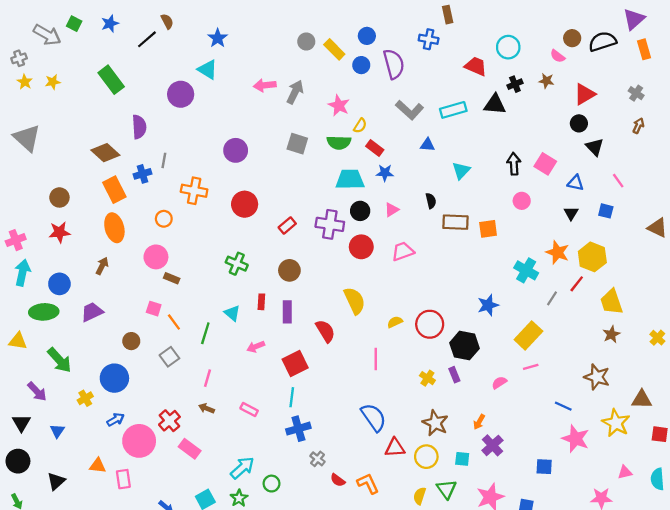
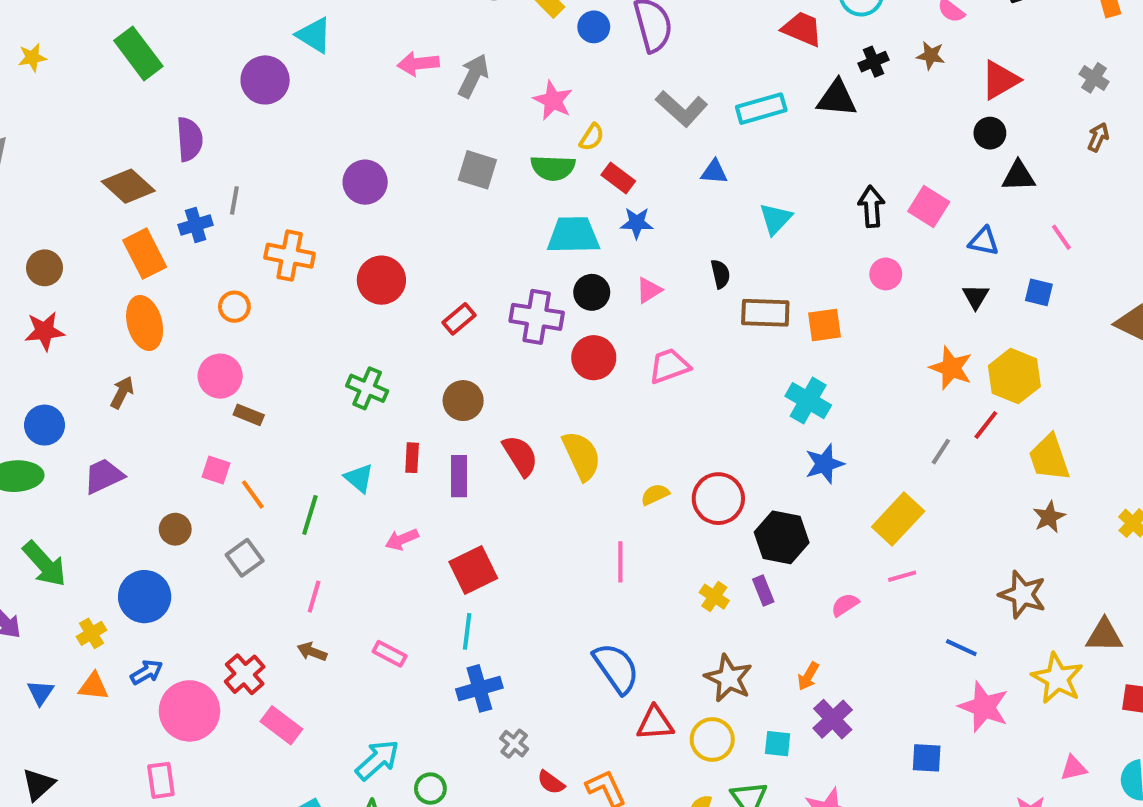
black triangle: (595, 147) -> (1018, 176), turned -48
cyan cross: (526, 270) -> (808, 401), moved
red semicircle: (325, 331) -> (520, 456), moved
orange triangle: (98, 466) -> (94, 686), moved

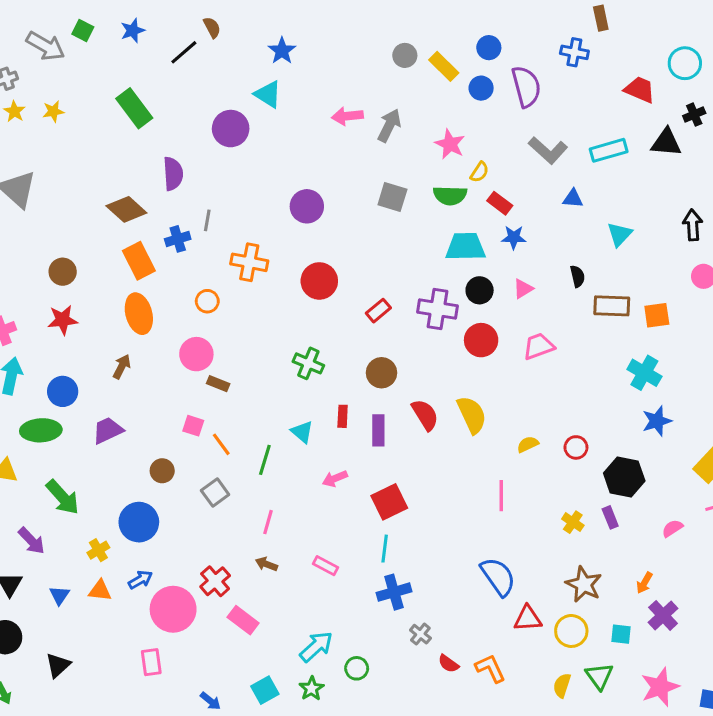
red circle: (718, 499) -> (576, 447), size x0.6

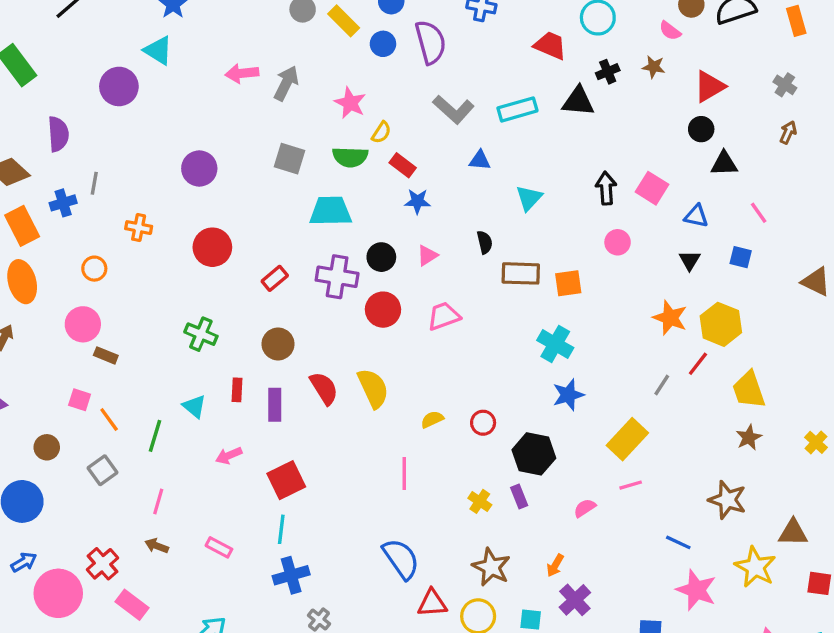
cyan trapezoid: (466, 247) -> (330, 211), moved
orange cross: (249, 262) -> (139, 228), size x0.7

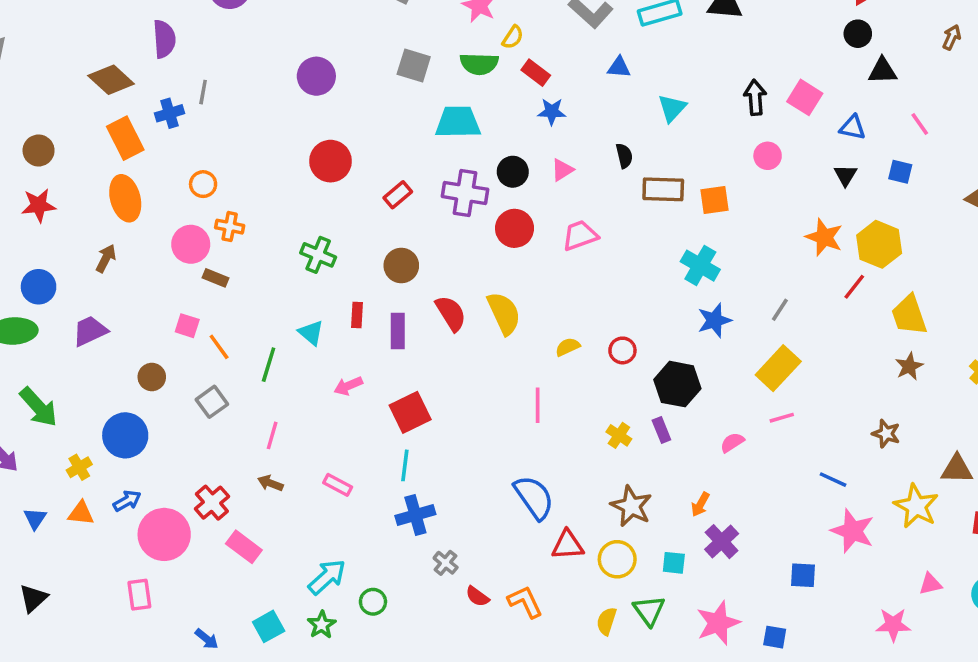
orange cross: (139, 228) -> (230, 227), moved
gray line: (662, 385) -> (780, 310), moved
brown star: (727, 500) -> (886, 434), size x0.7

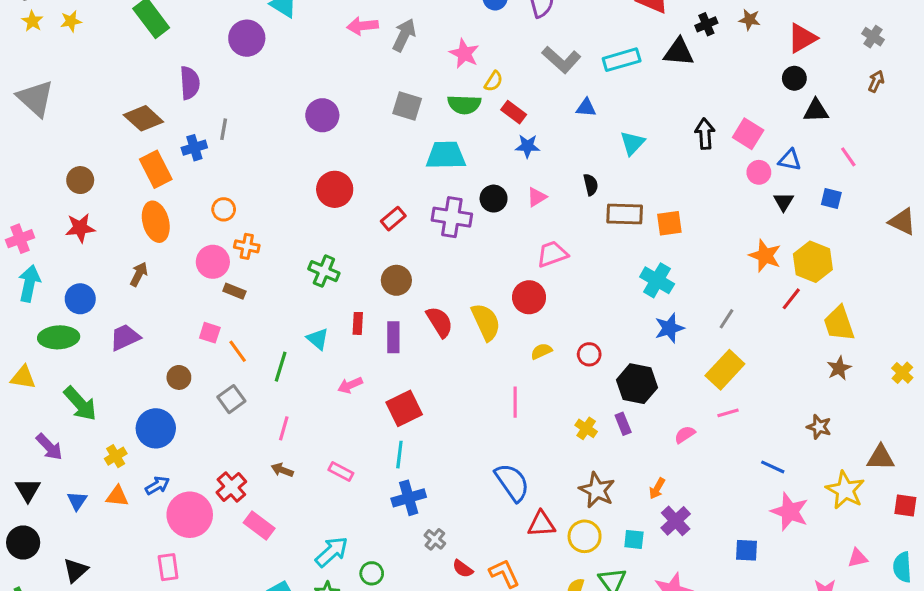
pink circle: (768, 156) -> (759, 172), moved
red circle: (515, 228) -> (529, 297), moved

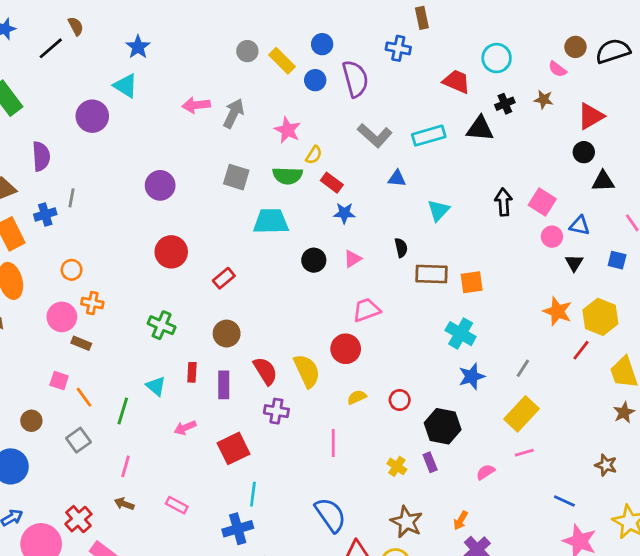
purple cross: (452, 217) -> (276, 411), moved, size x0.7
cyan line: (399, 455) -> (253, 494), moved

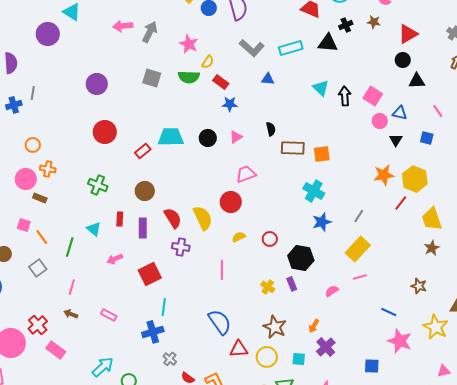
cyan triangle: (438, 210) -> (321, 88), moved, turned -30
cyan trapezoid: (271, 221) -> (171, 137), moved
orange star: (557, 311) -> (384, 175), turned -30

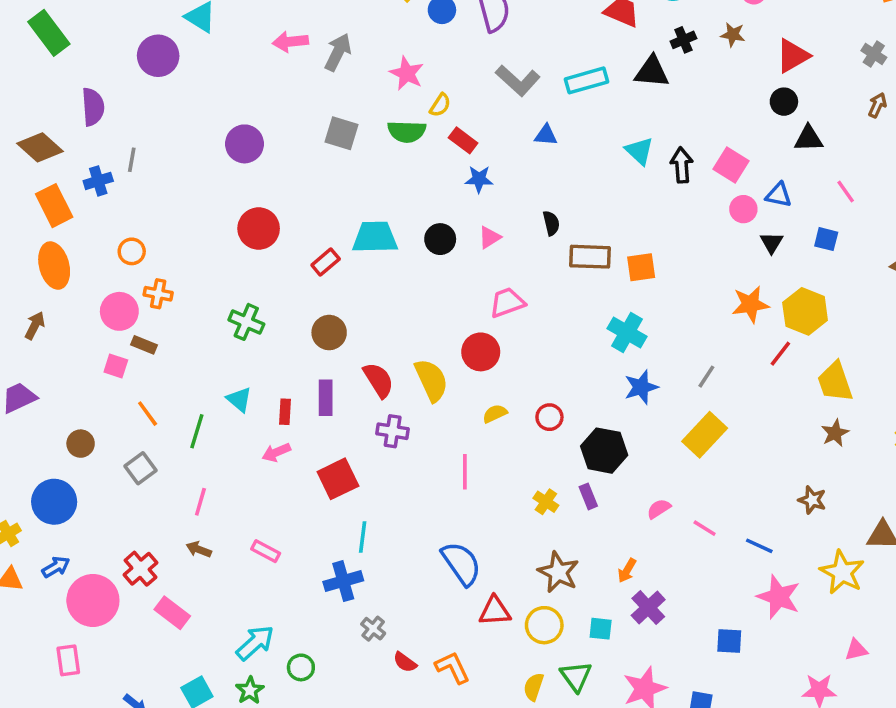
red rectangle: (120, 219) -> (285, 412), moved
pink square: (24, 225) -> (116, 366), moved
pink line: (360, 277) -> (705, 528), moved, turned 48

